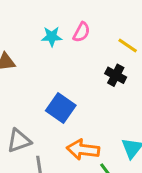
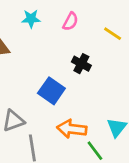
cyan star: (52, 37) -> (31, 19), moved
black cross: (116, 75) -> (81, 64), moved

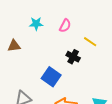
yellow line: (113, 34) -> (90, 42), moved

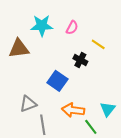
cyan star: (36, 24) -> (42, 26), size x1.5
brown triangle: (14, 46) -> (19, 49), size x1.5

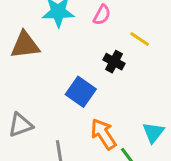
gray triangle: (28, 104) -> (20, 125), moved
orange arrow: (73, 110) -> (103, 134), turned 50

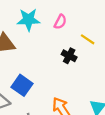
blue square: (81, 92) -> (22, 85), moved

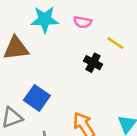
pink semicircle: (60, 22) -> (83, 22), turned 72

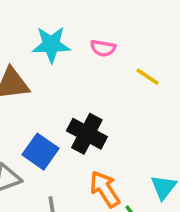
black cross: (93, 63) -> (87, 134), moved, size x1.5

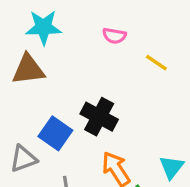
cyan star: (51, 45) -> (44, 27), moved

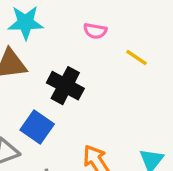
black cross: (99, 117) -> (65, 86), moved

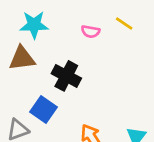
yellow line: (137, 57) -> (124, 23), moved

